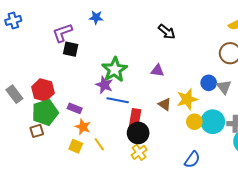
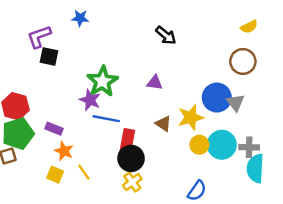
blue circle: (209, 83) -> (217, 98), size x1.5

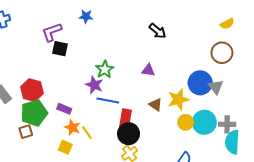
green star: (102, 81) -> (105, 69), size x0.7
yellow line: (84, 172) -> (87, 133), moved

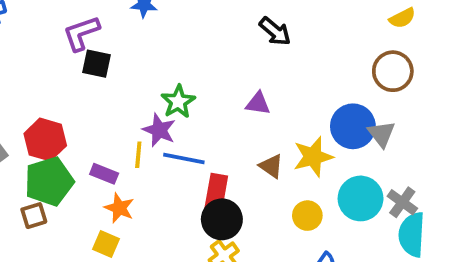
yellow circle: (186, 122) -> (307, 216), moved
gray cross: (227, 124) -> (402, 202), turned 35
yellow line: (87, 133) -> (138, 155), moved, turned 40

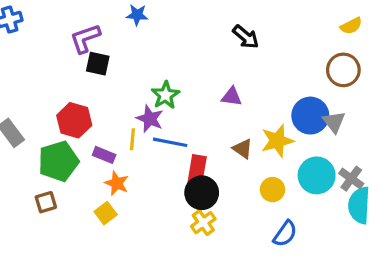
red hexagon: (45, 140) -> (74, 120), moved
brown square: (34, 216) -> (46, 202), moved
yellow square: (106, 244) -> (106, 213), turned 30

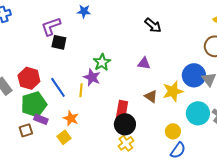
red hexagon: (74, 120) -> (29, 78), moved
blue line: (170, 142) -> (58, 87), moved, turned 45
purple rectangle: (104, 155) -> (41, 119), moved
yellow circle: (273, 190) -> (173, 131), moved

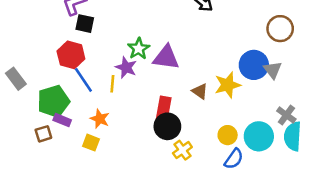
purple triangle: (144, 63) -> (166, 57), moved, size x1.6
red hexagon: (29, 78) -> (71, 55), moved
cyan circle: (198, 113) -> (259, 136), moved
yellow square: (64, 137) -> (91, 143), turned -32
yellow cross: (126, 143) -> (182, 150), moved

